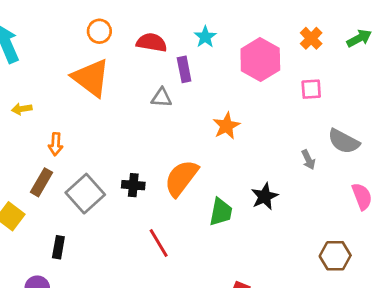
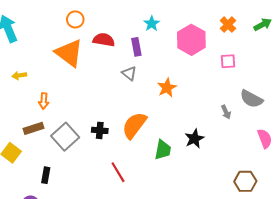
red semicircle: (152, 43) -> (104, 40), moved
gray triangle: (161, 98) -> (129, 73), moved, turned 35
brown rectangle: (41, 182) -> (34, 128), turned 42

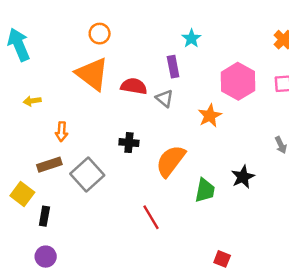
red semicircle: (104, 40) -> (134, 86), moved
pink hexagon: (191, 40) -> (238, 81), moved
black cross: (100, 130) -> (129, 143), moved
black rectangle: (46, 175) -> (44, 216), moved

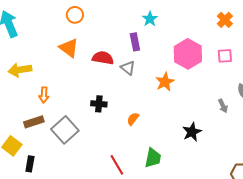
orange triangle: (92, 74) -> (69, 48), size x0.7
yellow arrow: (32, 101) -> (20, 70), size x1.6
orange semicircle: (171, 161) -> (133, 119), size x0.5
green trapezoid: (205, 190) -> (153, 158), moved

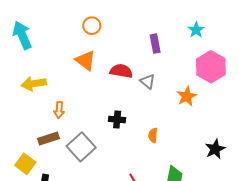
cyan star: (150, 19) -> (196, 30), moved
purple rectangle: (135, 42) -> (155, 44), moved
orange semicircle: (133, 119) -> (153, 135), turned -32

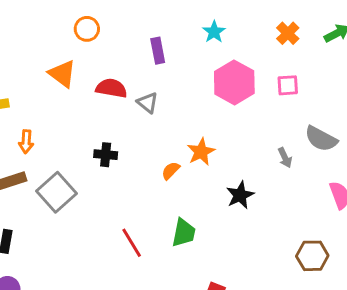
orange circle: (92, 26) -> (87, 29), moved
orange star: (187, 96) -> (201, 152), moved
orange semicircle: (153, 135) -> (171, 171), moved, turned 40

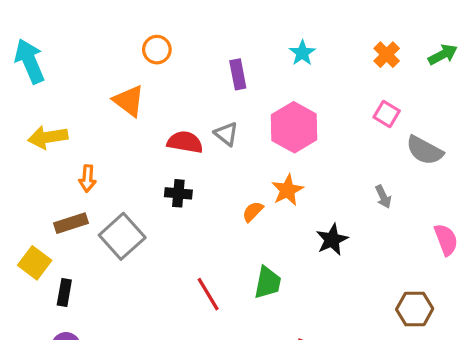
pink hexagon: (234, 82) -> (294, 127), moved
pink square: (288, 85) -> (387, 114), turned 35
red semicircle: (111, 88) -> (185, 142), moved
gray semicircle: (321, 139) -> (425, 150), moved

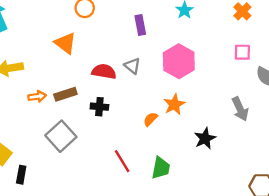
pink square: (387, 114) -> (242, 52), turned -30
orange arrow: (87, 178) -> (37, 96), turned -102
gray arrow: (383, 197) -> (240, 109), size x1.5
brown rectangle: (71, 223) -> (65, 94), moved
red line: (208, 294) -> (122, 161), moved

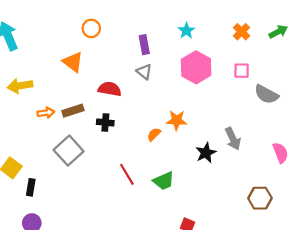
pink hexagon: (179, 61) -> (196, 67), moved
gray triangle: (132, 66) -> (144, 72), moved
orange star: (174, 104) -> (177, 120), turned 30
gray arrow: (240, 109) -> (233, 139), moved
green trapezoid: (161, 168) -> (164, 181), turned 55

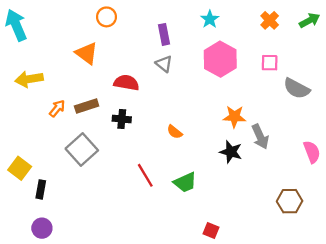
orange arrow: (46, 113) -> (57, 108), turned -42
orange star: (177, 120) -> (234, 117), moved
orange semicircle: (154, 134) -> (175, 132), turned -96
black star: (206, 153) -> (231, 152), turned -30

